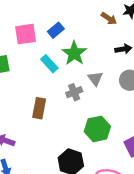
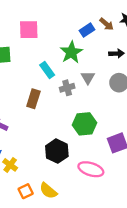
blue rectangle: (56, 30) -> (87, 30), moved
cyan rectangle: (49, 64) -> (47, 70), moved

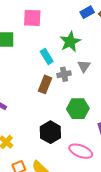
blue rectangle: (87, 30) -> (87, 12), moved
brown rectangle: (33, 99) -> (45, 84), moved

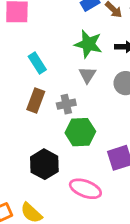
green star: (70, 42) -> (88, 44), moved, turned -30
gray cross: (64, 74) -> (66, 104), moved

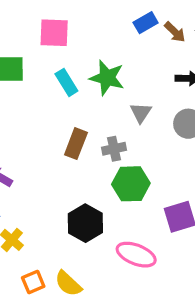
green star: (88, 44) -> (107, 78), moved
cyan rectangle: (37, 63) -> (66, 82), moved

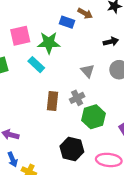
blue rectangle: (146, 23) -> (67, 22), moved, turned 64
brown arrow: (175, 32) -> (85, 13), moved
green star: (107, 78) -> (49, 43), moved

